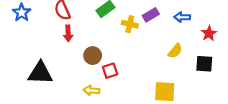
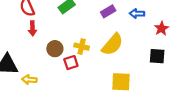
yellow cross: (130, 24) -> (82, 47), moved
yellow semicircle: (175, 51) -> (112, 44), moved, size x1.6
yellow arrow: (91, 90) -> (29, 80), moved

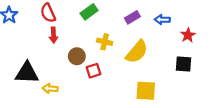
yellow cross: (82, 47) -> (105, 42), moved

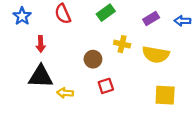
red arrow: (53, 35) -> (41, 44), moved
yellow semicircle: (137, 52) -> (156, 55), turned 60
red square: (93, 71) -> (106, 86), moved

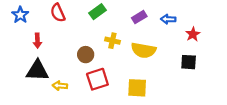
red square: (106, 86) -> (97, 79), size x1.5
yellow square: (165, 95) -> (137, 88), moved

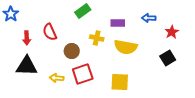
red semicircle: (58, 13) -> (50, 32), moved
purple rectangle: (139, 17) -> (118, 23), moved, turned 32
black square: (189, 62) -> (168, 58), turned -35
yellow arrow: (60, 86) -> (57, 78), moved

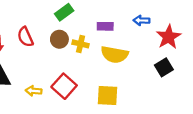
red star: (172, 32) -> (169, 37), size x1.5
brown circle: (72, 51) -> (59, 39), moved
red square: (83, 74) -> (64, 86), turned -30

